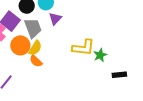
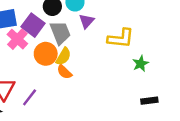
yellow L-shape: (83, 48) -> (121, 38), moved
black rectangle: (119, 75) -> (149, 101), moved

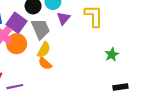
yellow L-shape: (121, 38) -> (94, 16), moved, turned -95
orange circle: (46, 54) -> (17, 44), moved
purple line: (30, 97) -> (15, 87), turned 42

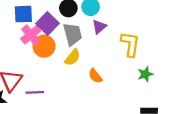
yellow L-shape: (94, 16) -> (130, 44), moved
orange semicircle: (45, 63) -> (95, 76), moved

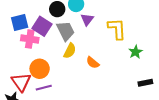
pink cross: (31, 35) -> (30, 39), turned -30
orange circle: (44, 46) -> (40, 69), moved

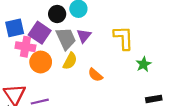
purple triangle: (87, 19) -> (84, 36), moved
orange circle: (40, 69) -> (41, 62), moved

